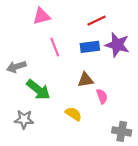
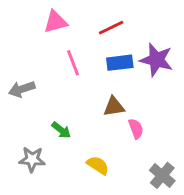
red line: (96, 21) -> (111, 28), moved
green arrow: (38, 90) -> (61, 130), moved, size x0.6
yellow semicircle: (73, 114) -> (98, 165), moved
gray cross: (122, 131) -> (162, 175), turned 30

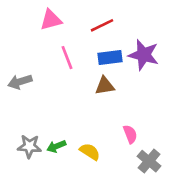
brown triangle: (114, 107) -> (105, 86), moved
pink semicircle: (136, 129) -> (130, 134), moved
green arrow: (61, 130) -> (56, 146), moved, turned 120

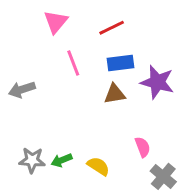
pink triangle: (51, 20) -> (56, 22), turned -35
purple star: (144, 55) -> (157, 82), moved

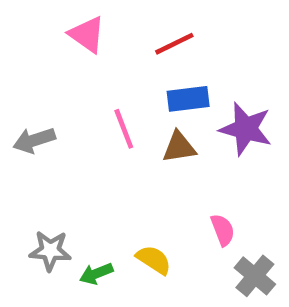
pink triangle: (56, 22) -> (87, 34), turned -35
pink line: (73, 63) -> (124, 129), moved
green arrow: (62, 160) -> (96, 274), moved

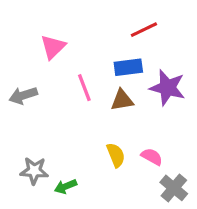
pink triangle: (87, 34) -> (53, 47), moved, turned 40
red line: (174, 44) -> (144, 30), moved
pink semicircle: (223, 230) -> (152, 157), turned -40
yellow semicircle: (154, 260) -> (116, 155), moved, turned 35

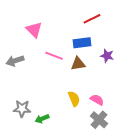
pink triangle: (53, 47) -> (34, 30), turned -30
pink line: (84, 88) -> (54, 56), turned -48
purple star: (168, 88) -> (107, 56), size x0.6
gray cross: (174, 188) -> (99, 120), moved

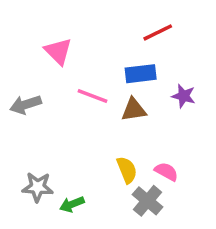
gray cross: (99, 120) -> (148, 201), moved

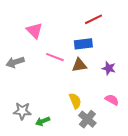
purple star: (184, 96) -> (109, 68), moved
pink semicircle: (166, 172) -> (112, 100), moved

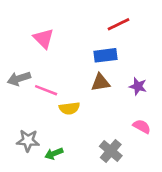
pink line: (55, 57) -> (46, 90), moved
yellow semicircle: (75, 101) -> (69, 108), moved, turned 105

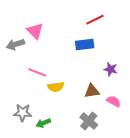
gray arrow: (19, 79) -> (15, 44), moved
brown triangle: (100, 82) -> (92, 91), moved

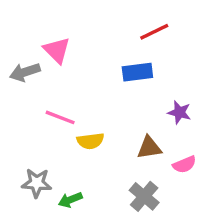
pink semicircle: (114, 101) -> (184, 164), turned 128

